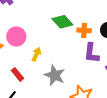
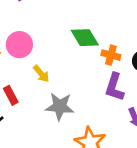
yellow arrow: (36, 54) -> (41, 74), turned 104
gray star: (55, 75) -> (60, 106), turned -30

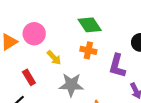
orange cross: (111, 55) -> (88, 50), moved

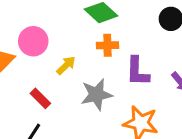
yellow arrow: (54, 58) -> (66, 65), turned -77
purple L-shape: (117, 66) -> (137, 71), moved

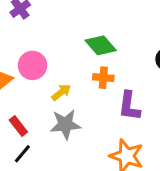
gray star: (96, 94) -> (65, 124), moved
red rectangle: (40, 98) -> (18, 126), moved

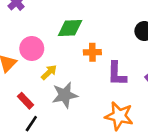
green diamond: (101, 45) -> (70, 28), moved, turned -45
yellow arrow: (61, 92) -> (49, 72), moved

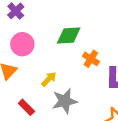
pink circle: (32, 48) -> (22, 44), moved
orange cross: (92, 52) -> (91, 59), turned 35

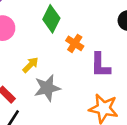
green diamond: (69, 35) -> (51, 19), turned -60

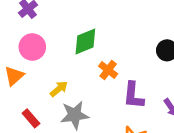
green diamond: (51, 19) -> (85, 42), turned 36

